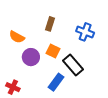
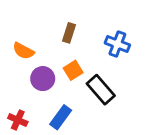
orange square: (53, 51) -> (73, 70), turned 32
blue rectangle: (56, 82) -> (61, 117), moved

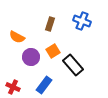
blue cross: (117, 44) -> (82, 21), moved

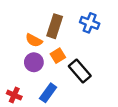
brown rectangle: (50, 24) -> (55, 26), size x1.5
orange semicircle: (17, 37) -> (34, 40), moved

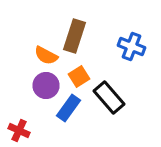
blue cross: (90, 23) -> (131, 47), moved
blue rectangle: (48, 93) -> (69, 108), moved

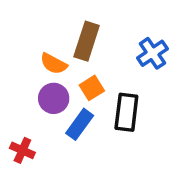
blue cross: (131, 47) -> (152, 53), turned 35
black rectangle: (109, 97) -> (126, 112), turned 48

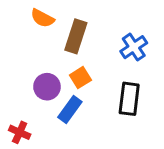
orange semicircle: (54, 64) -> (42, 18), moved
black rectangle: (126, 112) -> (129, 99), moved

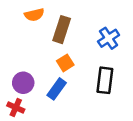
orange semicircle: (42, 18) -> (34, 15), turned -42
purple circle: (47, 87) -> (23, 83), moved

